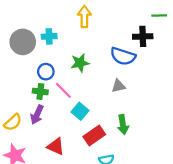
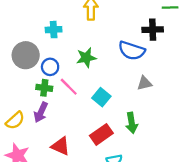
gray circle: (23, 42) -> (26, 55), moved
gray triangle: (118, 86) -> (144, 83), moved
cyan square: (80, 111) -> (101, 97), moved

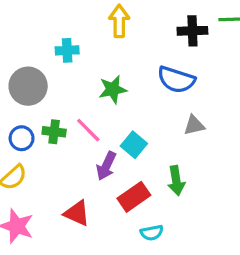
black cross: (153, 30) -> (192, 31), moved
blue circle: (50, 67) -> (22, 138), moved
purple arrow: (41, 112) -> (106, 166), moved

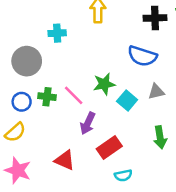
green star: (113, 89) -> (104, 84), moved
cyan square: (134, 145) -> (127, 100), moved
green arrow: (176, 181) -> (160, 137), moved

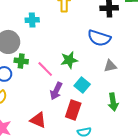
green cross: (47, 97) -> (21, 61), moved
cyan square: (127, 100) -> (82, 85), moved
red rectangle: (109, 147) -> (73, 110), turned -36

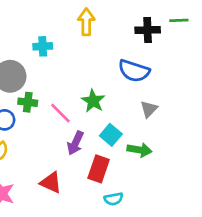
green star: (69, 60) -> (93, 101), turned -30
gray triangle: (110, 66) -> (149, 109), turned -32
green arrow: (113, 102) -> (139, 150), moved, turned -72

